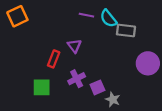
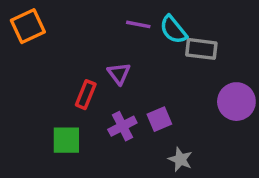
purple square: (97, 87) -> (159, 119), moved

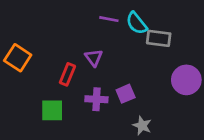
orange square: (28, 26) -> (18, 58), moved, turned -32
purple cross: (122, 126) -> (96, 99), turned 30

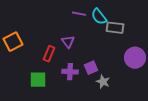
orange square: (18, 58) -> (13, 42), turned 30
gray star: (142, 126) -> (103, 82), moved

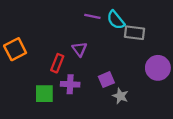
purple cross: (70, 72) -> (70, 84), moved

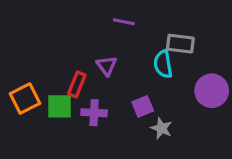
cyan semicircle: (116, 20) -> (163, 64), moved, turned 30
orange square: (15, 49) -> (25, 99), moved
green square: (44, 94) -> (60, 106), moved

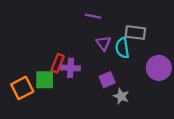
purple triangle: (107, 66) -> (103, 43), moved
orange square: (25, 99) -> (22, 88), moved
purple cross: (94, 113) -> (71, 68), moved

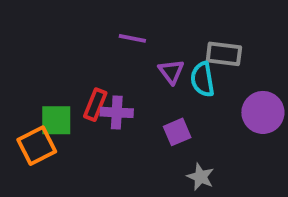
purple line: (93, 16) -> (132, 38), moved
green square: (45, 80) -> (56, 120), moved
gray star: (121, 96) -> (201, 177), moved

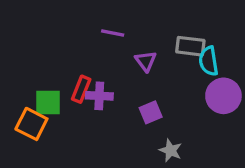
cyan semicircle: (202, 79) -> (209, 61), moved
orange square: (37, 146) -> (31, 124), turned -36

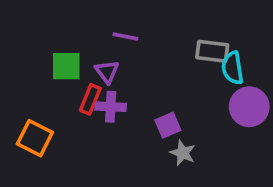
purple triangle: (146, 61) -> (107, 72), moved
green square: (48, 102) -> (66, 66), moved
gray star: (171, 150) -> (183, 153), moved

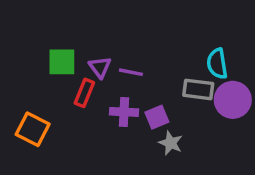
purple line: (125, 37) -> (131, 72), moved
gray rectangle: (212, 51) -> (198, 89), moved
purple cross: (111, 107) -> (124, 112), moved

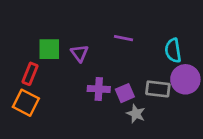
purple line: (131, 72) -> (124, 38), moved
gray rectangle: (198, 89) -> (158, 89), moved
red rectangle: (84, 93) -> (30, 74), moved

